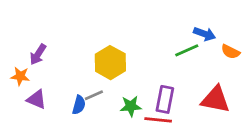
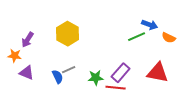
yellow hexagon: (110, 63) -> (68, 34), moved
purple rectangle: (165, 99) -> (121, 73), turned 30
blue semicircle: (79, 105) -> (58, 77), turned -40

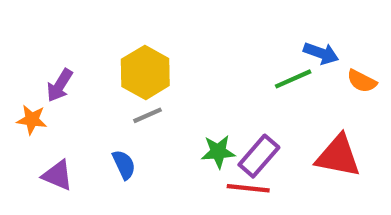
gray line: (69, 70) -> (147, 115), moved
purple triangle: (27, 73) -> (57, 175), moved
green star: (96, 78) -> (218, 152), moved

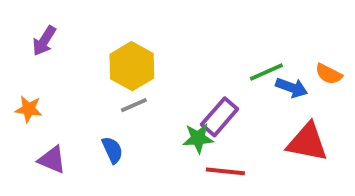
blue arrow: (321, 53) -> (292, 88), moved
purple arrow: (60, 85) -> (44, 41), moved
purple rectangle: (259, 156) -> (220, 117), moved

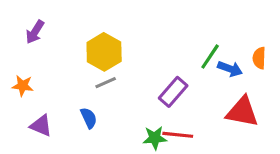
green line: (266, 72) -> (210, 57), turned -32
orange semicircle: (329, 74) -> (259, 58), turned 65
green star: (198, 138) -> (155, 138), moved

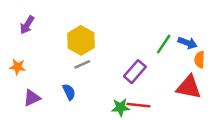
orange semicircle: (259, 58) -> (199, 60), moved
blue arrow: (230, 69) -> (188, 43), moved
purple triangle: (41, 126) -> (32, 98), turned -48

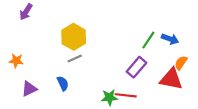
purple arrow: (27, 25) -> (26, 12), moved
orange semicircle: (199, 60) -> (181, 63), moved, turned 32
purple rectangle: (135, 72) -> (136, 67), moved

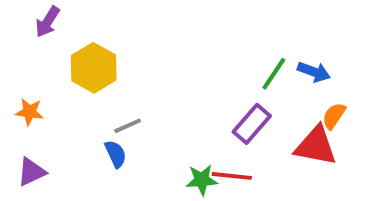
yellow hexagon: (74, 37) -> (94, 68), moved
gray line: (75, 58) -> (128, 126), moved
purple triangle: (29, 89) -> (32, 172), moved

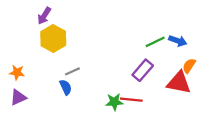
purple arrow: (48, 22) -> (44, 16), moved
green line: (274, 74) -> (155, 42), turned 30
orange star: (30, 112) -> (17, 72), moved

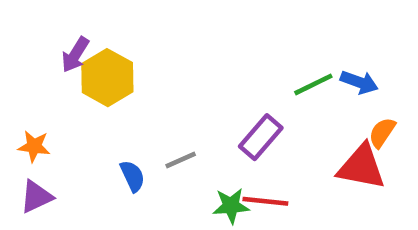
purple arrow: (44, 16) -> (75, 55), moved
purple rectangle: (143, 70) -> (261, 137), moved
gray line: (72, 71) -> (181, 160), moved

